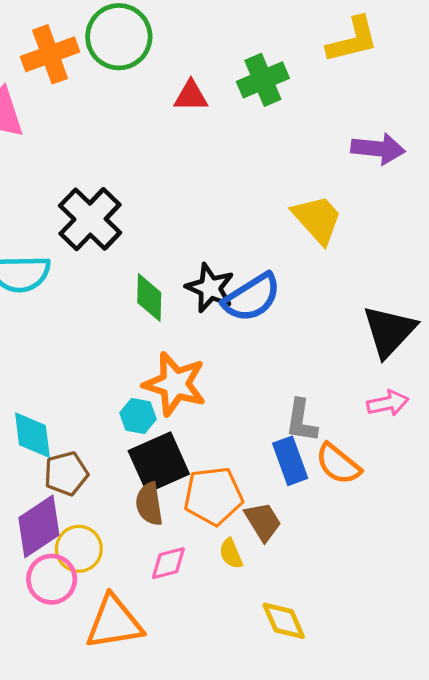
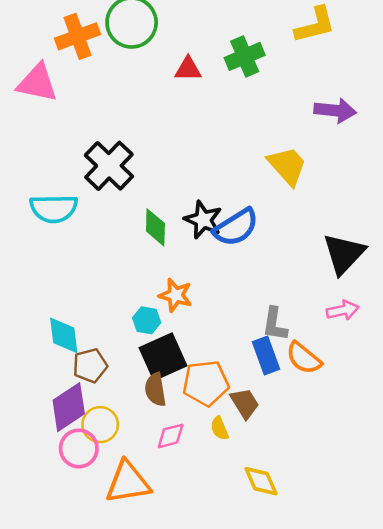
orange star: (175, 384) -> (176, 295), size x0.7

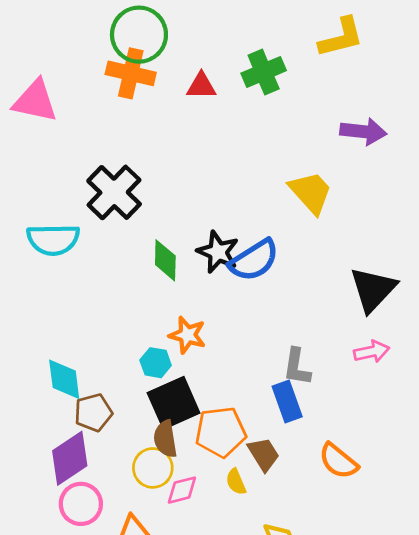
orange cross: (78, 36) -> (131, 73), moved, turned 33
orange semicircle: (304, 358) -> (338, 461), moved
yellow circle: (100, 425) -> (153, 468), moved

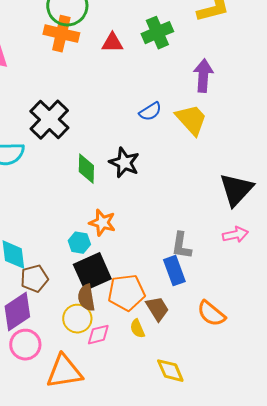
purple arrow: (363, 132) -> (203, 76), moved, turned -92
blue semicircle: (254, 260) -> (150, 112), moved, size x0.6

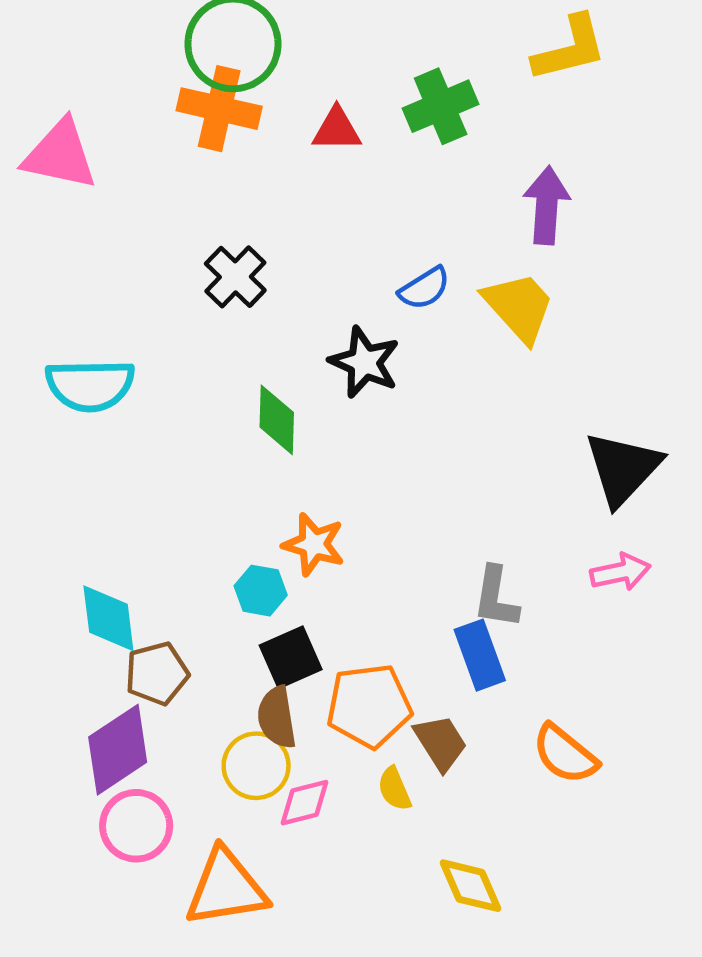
black cross: (49, 120) -> (235, 277), moved, size x0.7
black star: (124, 163) -> (364, 362), moved
black square: (92, 272) -> (291, 657), size x0.7

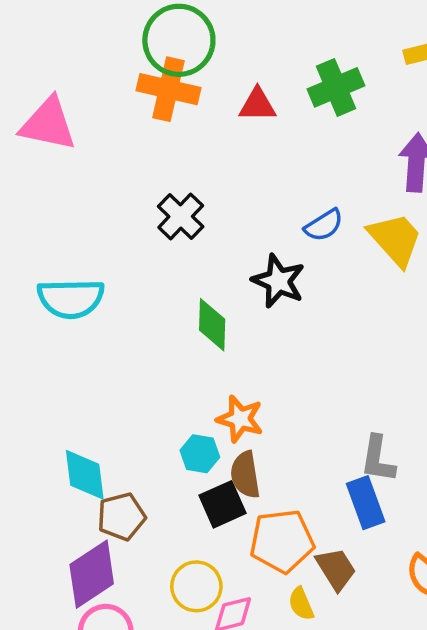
brown semicircle: (277, 717) -> (245, 475), moved

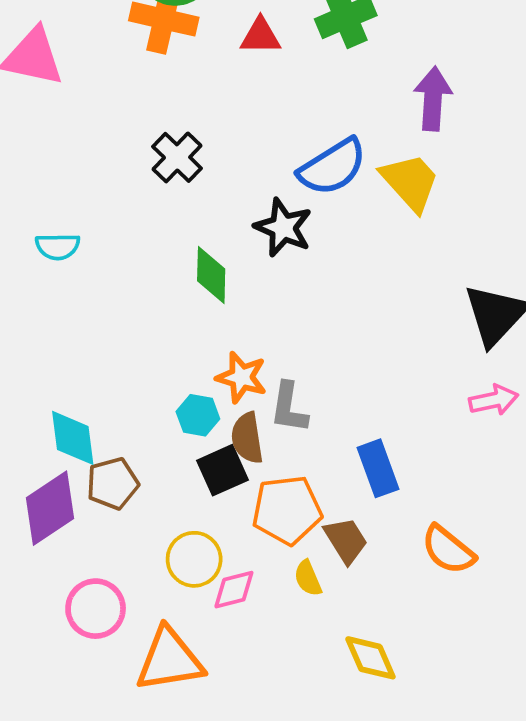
blue semicircle: (324, 225) -> (332, 167), size x1.6
cyan semicircle: (71, 298) -> (58, 247), size x0.6
gray L-shape: (378, 459) -> (289, 408), moved
purple diamond: (92, 574) -> (50, 508), moved

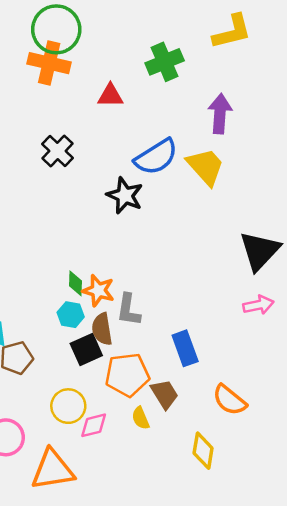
red triangle: (260, 36) -> (110, 96), moved
green diamond: (211, 275) -> (76, 283), moved, size x0.7
yellow diamond: (370, 658) -> (203, 451), moved, turned 33

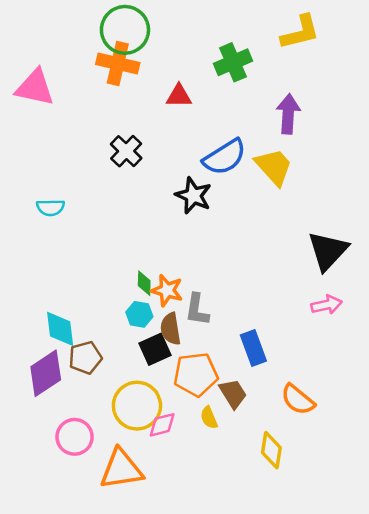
yellow circle: (68, 406) -> (137, 406), size x1.4

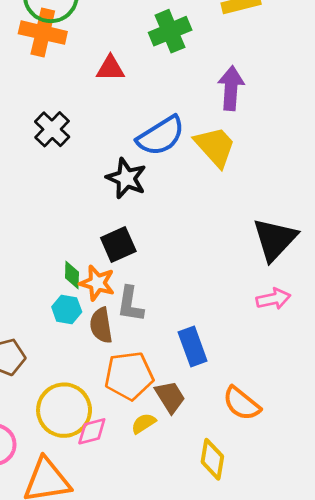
black square: (155, 349) -> (118, 245), moved
yellow semicircle: (209, 418) -> (144, 423), turned 80

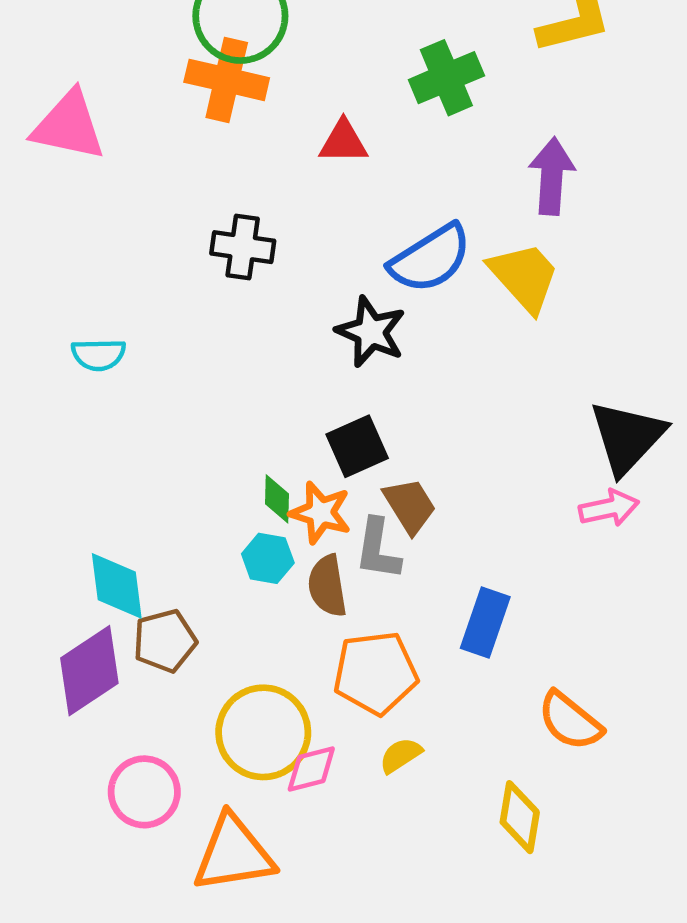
black cross: (52, 129) -> (243, 247), turned -36
pink arrow: (273, 299) -> (609, 508), moved
blue rectangle: (193, 347) -> (485, 622), turned 39
brown trapezoid: (170, 397) -> (410, 506), moved

